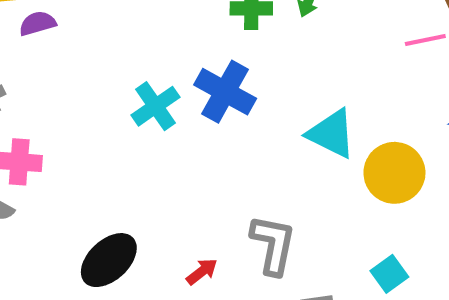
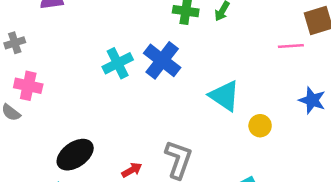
yellow circle: (394, 173) -> (260, 126), size x0.6

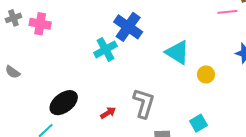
cyan cross: (118, 63) -> (105, 49), moved
pink cross: (28, 86) -> (40, 24), moved

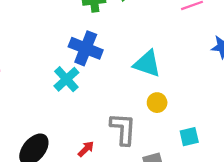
yellow circle: (206, 74) -> (157, 103), moved
cyan square: (199, 123) -> (189, 137), turned 30

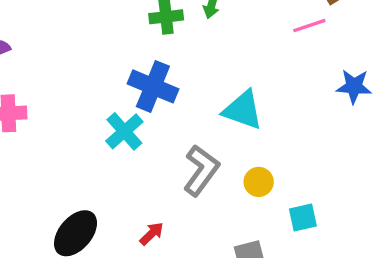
yellow circle: (157, 103) -> (259, 182), moved
gray L-shape: (123, 129) -> (201, 170), moved, turned 32

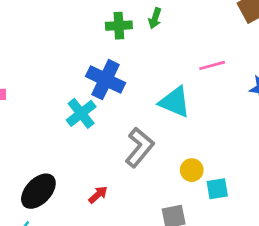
pink line: (309, 26) -> (212, 65), moved
yellow circle: (259, 182) -> (192, 170), moved

